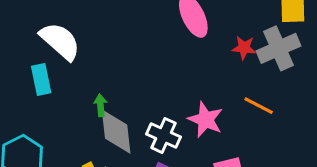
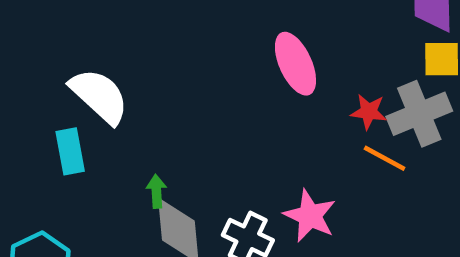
orange line: (259, 106) -> (385, 158), moved

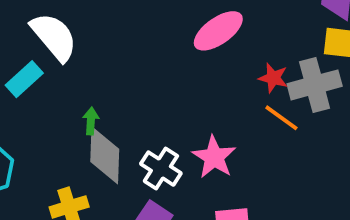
pink ellipse: (295, 64) -> (218, 31), turned 72
cyan rectangle: (70, 151) -> (24, 79), turned 51

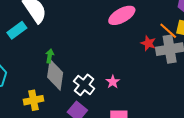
orange line: (281, 118) -> (168, 31), moved
pink star: (214, 157) -> (113, 82), size x0.6

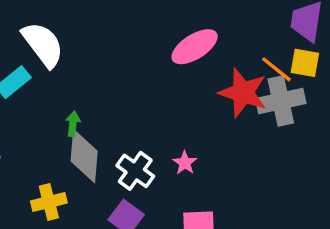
red star: (148, 43) -> (243, 93), size x1.8

